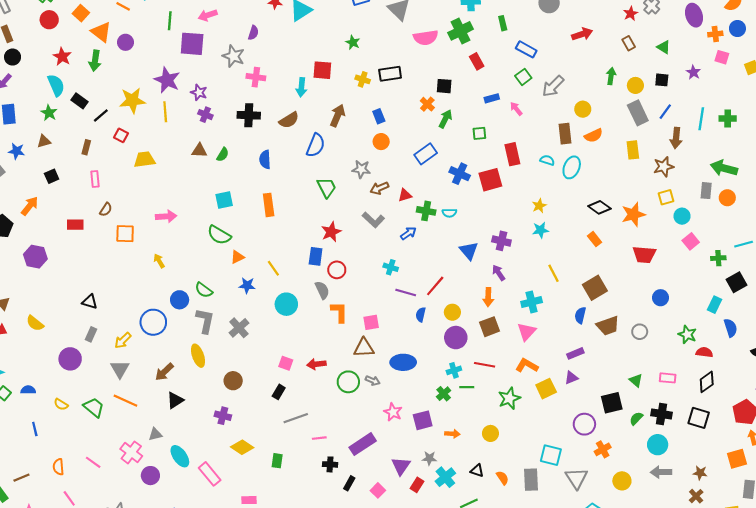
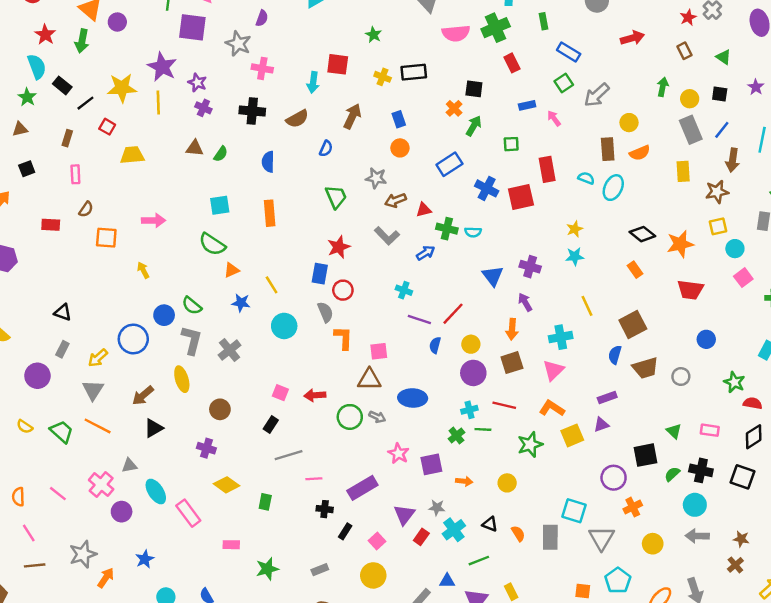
blue semicircle: (316, 145) -> (326, 149), size x0.6

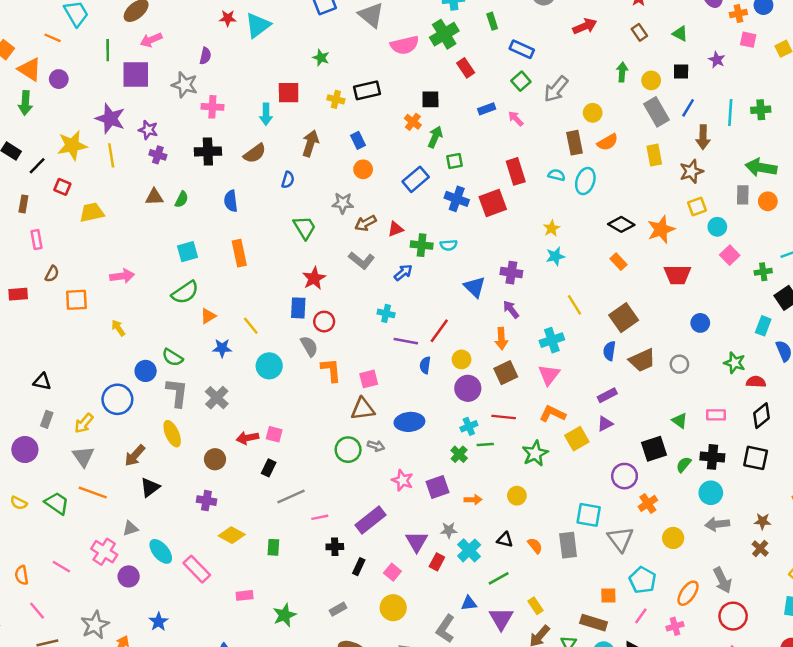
green square: (511, 144) -> (455, 161), moved
green semicircle: (212, 244) -> (185, 292), turned -60
red arrow: (315, 395) -> (247, 438), moved

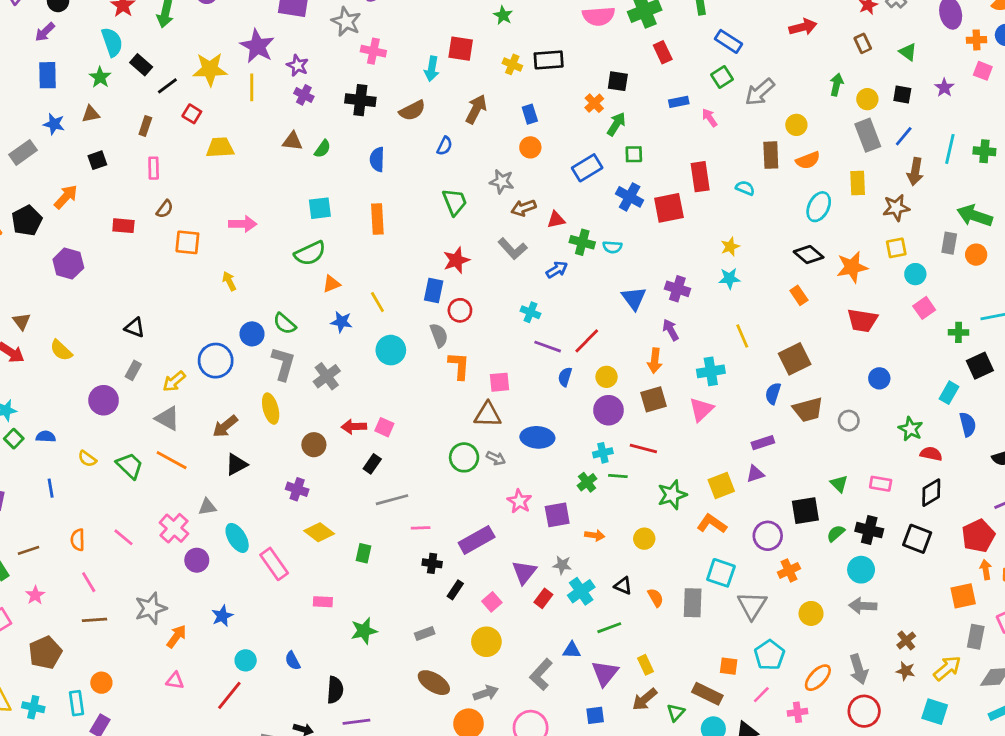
cyan ellipse: (585, 181) -> (819, 207), moved
orange L-shape: (552, 414) -> (712, 524), moved
gray triangle: (83, 456) -> (167, 418), turned -35
brown star: (763, 521) -> (906, 671), moved

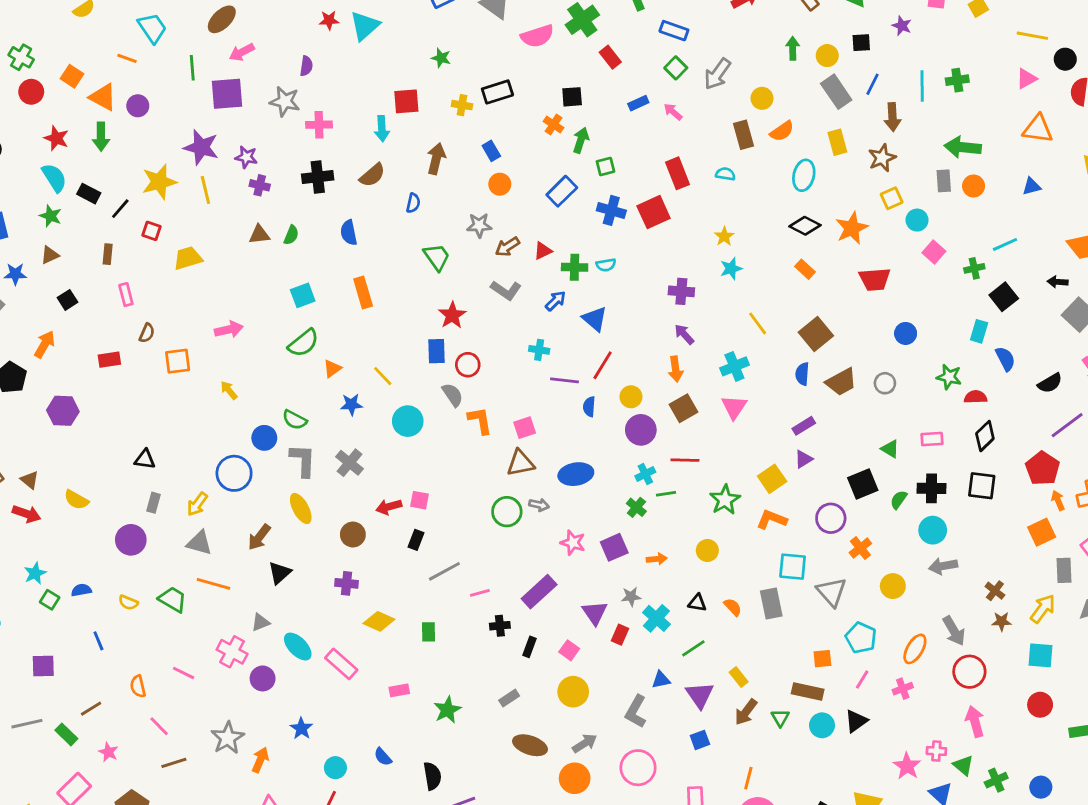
blue triangle: (634, 298) -> (595, 319), moved

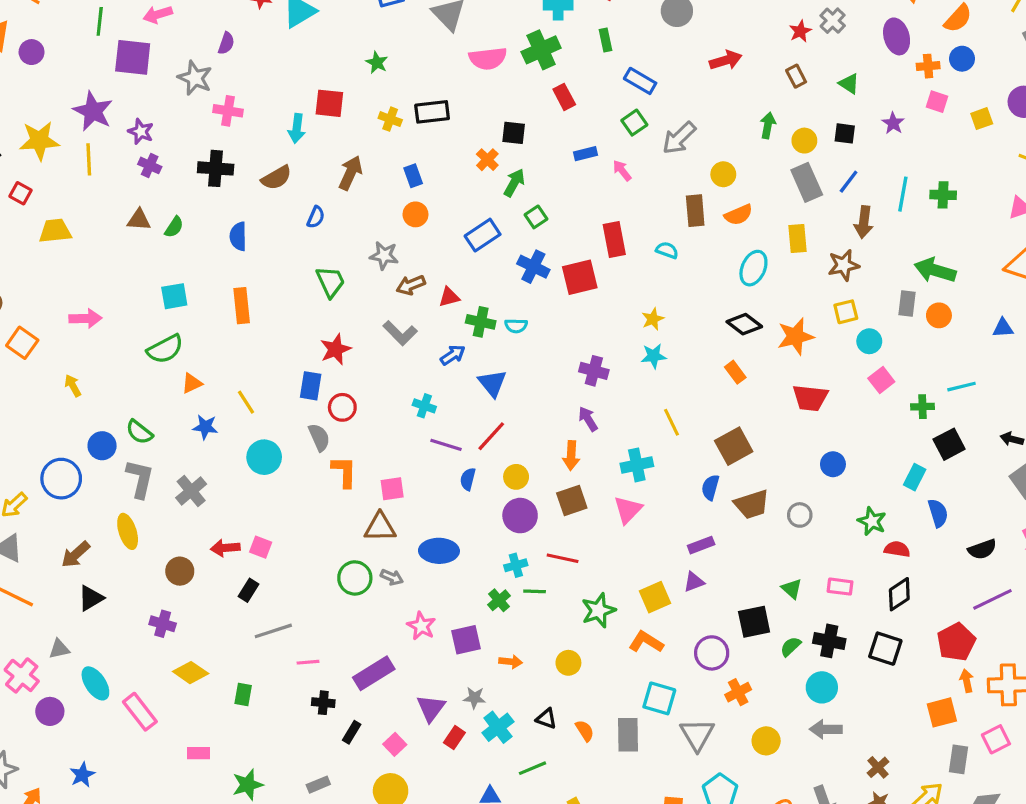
green square: (605, 167) -> (536, 217), turned -30
orange square: (178, 361) -> (22, 343), turned 32

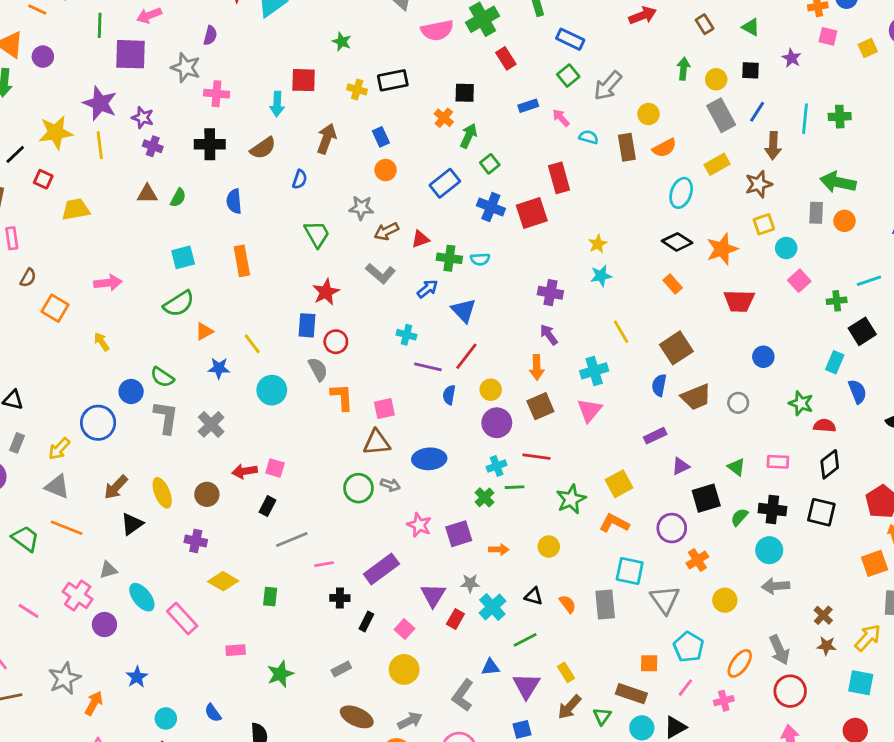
yellow rectangle: (798, 238) -> (717, 164), turned 70
cyan semicircle: (667, 250) -> (589, 137), moved
yellow ellipse: (128, 531) -> (162, 493), moved
purple triangle: (694, 582) -> (681, 466), moved

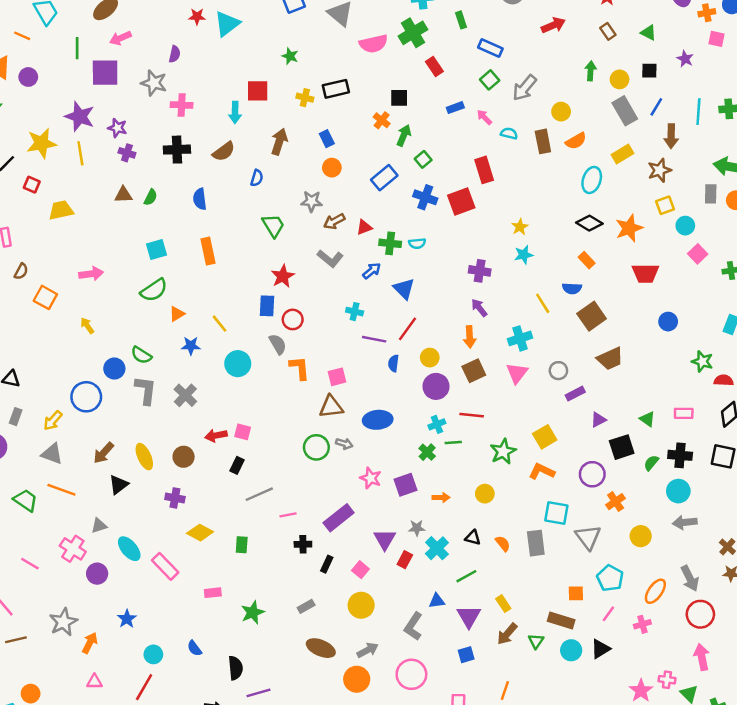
blue semicircle: (659, 385) -> (572, 288), moved, turned -96
gray circle: (738, 403) -> (558, 371), moved

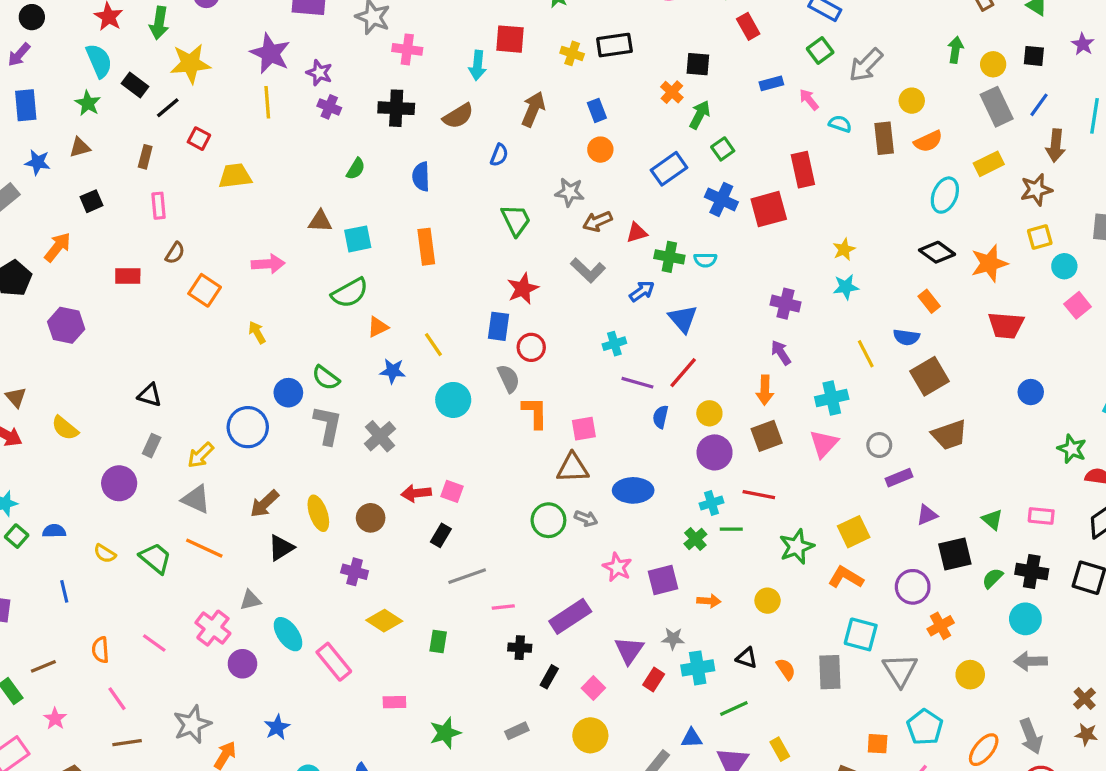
yellow star: (42, 143) -> (190, 64), moved
brown triangle: (123, 195) -> (320, 221), moved
cyan cross: (355, 312) -> (614, 344), turned -35
cyan cross: (437, 548) -> (698, 668), turned 30

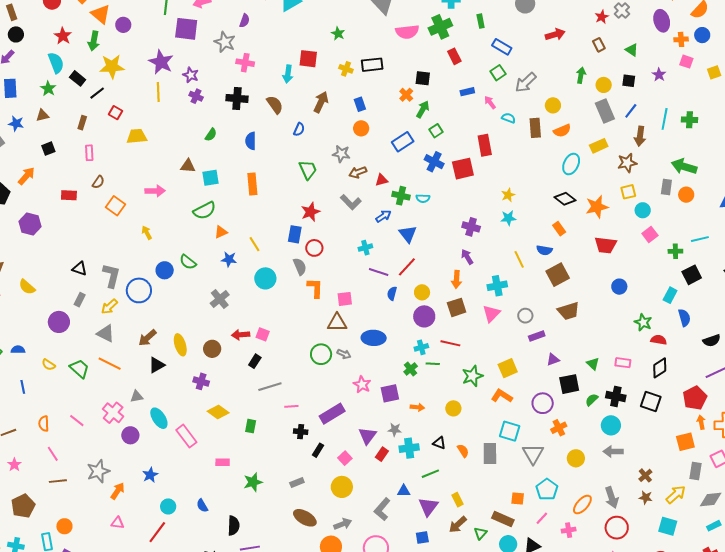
brown semicircle: (458, 116) -> (275, 105), turned -96
gray L-shape: (328, 425) -> (111, 276), moved

